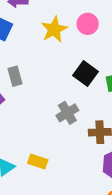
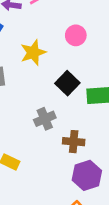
yellow star: (54, 29) -> (33, 53), moved

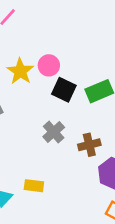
pink circle: (76, 35) -> (49, 65), moved

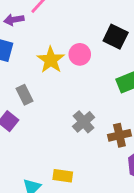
black square: (64, 90) -> (116, 37), moved

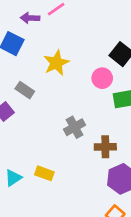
pink circle: (80, 54) -> (102, 78), moved
gray rectangle: (24, 95) -> (25, 90), turned -42

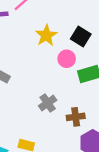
yellow star: (56, 63) -> (46, 35), moved

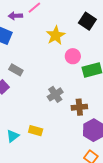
black square: (81, 36) -> (87, 21), moved

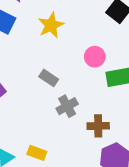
yellow star: (56, 35) -> (51, 25), moved
gray rectangle: (16, 70) -> (49, 78), moved

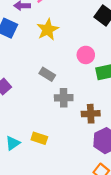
gray cross: (67, 106) -> (64, 98), turned 30

